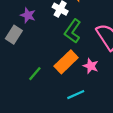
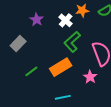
gray rectangle: (14, 35) -> (18, 44), moved
pink star: (91, 66) -> (90, 77), moved

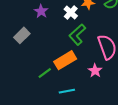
green line: (31, 71) -> (45, 73), moved

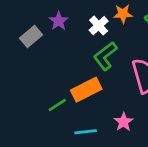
gray rectangle: (22, 35) -> (31, 36), moved
pink star: (95, 71) -> (124, 122), moved

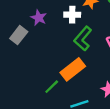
white cross: (99, 26) -> (72, 15), turned -35

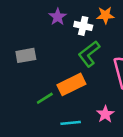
purple star: (39, 18) -> (58, 17), moved
gray rectangle: (19, 35) -> (26, 55), moved, turned 30

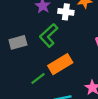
green L-shape: (89, 54) -> (49, 35), moved

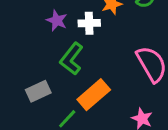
gray rectangle: (18, 42) -> (38, 91), moved

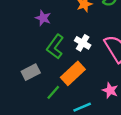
white cross: (89, 23) -> (83, 43), moved, turned 35

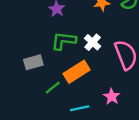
green L-shape: (55, 47) -> (64, 41), turned 50

